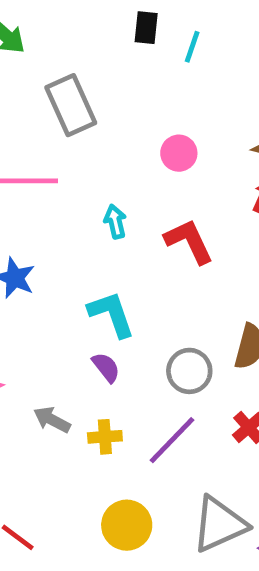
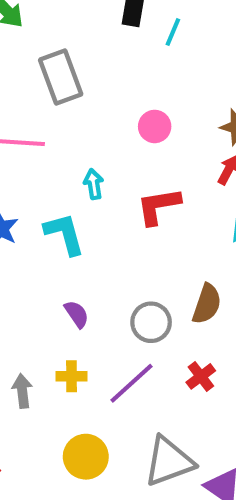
red L-shape: (189, 241) -> (159, 206), turned -78
cyan L-shape: (111, 314) -> (64, 234), moved
gray arrow: (52, 420) -> (22, 391), moved, turned 52

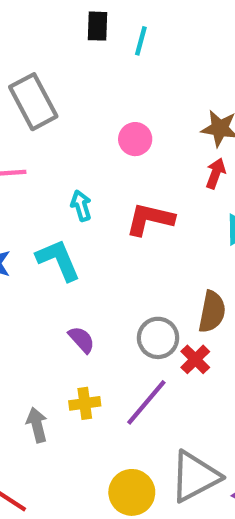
red L-shape: (159, 206) -> (150, 219), turned 30
red cross: (201, 376) -> (195, 359), moved
yellow circle: (86, 457) -> (132, 492), moved

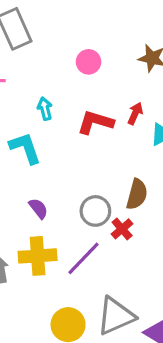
red arrow: (216, 173) -> (135, 113), moved
yellow cross: (85, 403) -> (38, 256), size x1.6

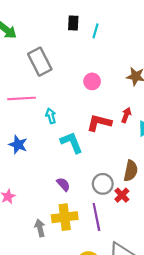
cyan arrow: (45, 109) -> (51, 116), moved
cyan L-shape: (25, 148) -> (72, 142), moved
purple line: (83, 258) -> (96, 217), turned -52

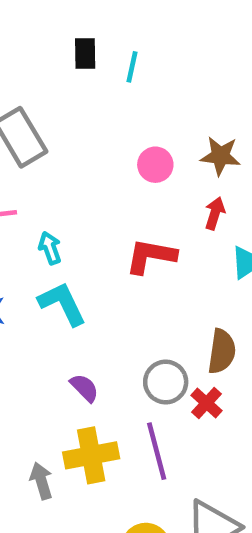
pink circle: (92, 81) -> (155, 165), moved
red arrow: (126, 115) -> (215, 213), moved
cyan L-shape: (72, 142) -> (62, 304), moved

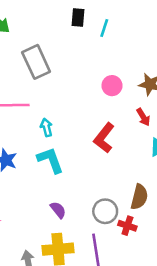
red arrow: (215, 213) -> (143, 117), turned 126
red L-shape: (151, 256) -> (104, 138), turned -68
red cross: (206, 403) -> (127, 226), turned -30

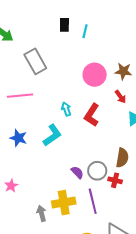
pink circle: (112, 86) -> (95, 75), size x1.5
cyan arrow: (46, 127) -> (66, 109), moved
cyan L-shape: (50, 160) -> (52, 135), turned 80
purple semicircle: (58, 210) -> (77, 172), moved

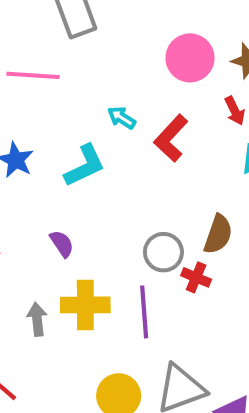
cyan arrow: (66, 109) -> (122, 118), turned -48
purple semicircle: (77, 172) -> (62, 244), moved

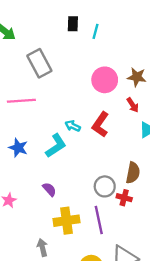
cyan arrow: (122, 118) -> (73, 126), moved
gray arrow: (37, 319) -> (42, 247), moved

